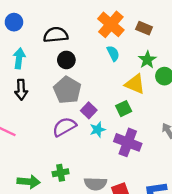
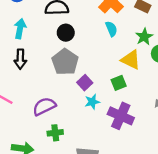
purple semicircle: (64, 127) -> (44, 106), moved
green cross: (61, 173) -> (55, 133), moved

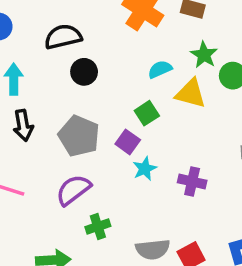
cyan semicircle: (111, 29) -> (160, 69), moved, turned -80
gray pentagon: (65, 62) -> (79, 136), moved
green square: (119, 83) -> (147, 113), moved
purple cross: (121, 116) -> (192, 182), size x0.7

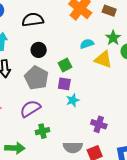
black circle: (84, 72) -> (39, 50), moved
green square: (147, 113) -> (65, 65), moved
purple square: (128, 142) -> (64, 84), turned -32
purple cross: (192, 182) -> (99, 124), moved

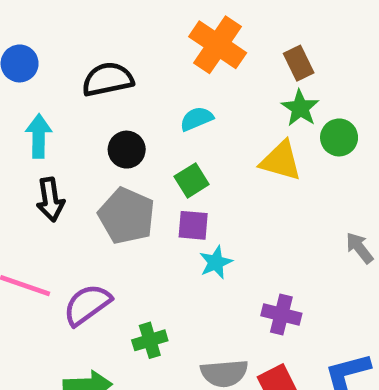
brown rectangle: (109, 11) -> (299, 63), moved, turned 48
cyan semicircle: (87, 44) -> (197, 119), moved
purple semicircle: (30, 109) -> (87, 305), moved

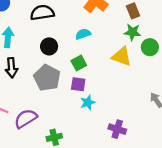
green star: (300, 108) -> (132, 32), turned -30

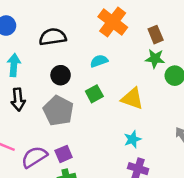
yellow triangle: (122, 56) -> (132, 99), moved
purple square: (78, 84) -> (64, 154), moved, turned -32
cyan star: (88, 102) -> (132, 139), moved

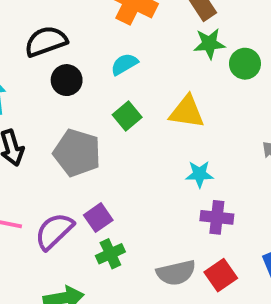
black circle: (61, 75) -> (67, 80), moved
cyan star: (132, 139) -> (199, 174), turned 30

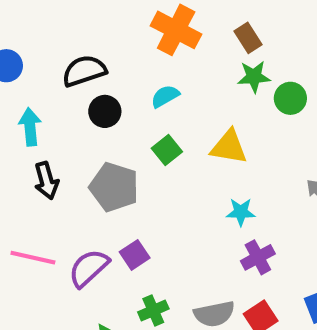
purple cross: (217, 217) -> (258, 257), turned -36
green cross: (110, 254) -> (153, 310), moved

